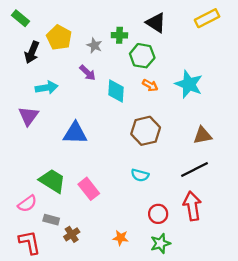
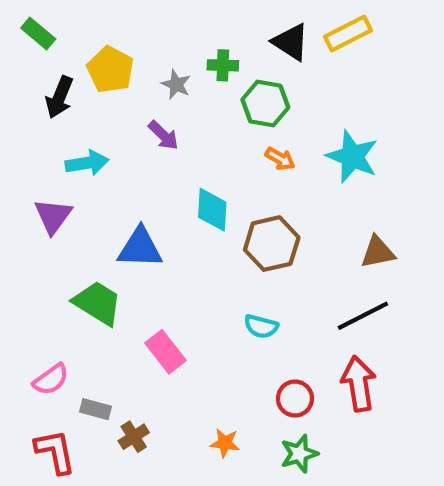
yellow rectangle: (207, 18) -> (348, 34), moved
cyan diamond: (116, 91) -> (212, 210), moved
green trapezoid: (52, 181) -> (98, 303), moved

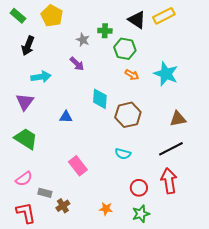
yellow pentagon: (110, 70) -> (52, 16), moved
blue triangle: (140, 248) -> (66, 117), size x0.6
green trapezoid: (98, 303) -> (26, 139), moved

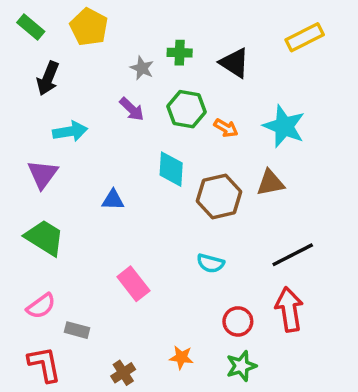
yellow rectangle: (164, 16) -> (305, 37), moved
black triangle: (137, 20) -> (234, 63), moved
green hexagon: (125, 49) -> (187, 109), moved
brown triangle: (178, 119) -> (270, 183), moved
brown cross: (63, 206) -> (123, 373), moved

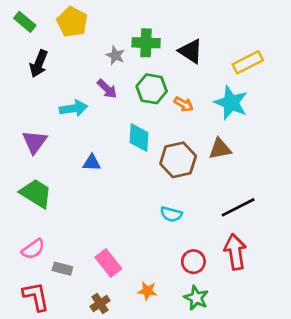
yellow rectangle: (305, 37) -> (248, 62), moved
green cross: (180, 53) -> (146, 43), size x1.4
cyan arrow: (70, 131) -> (74, 108), moved
pink rectangle: (133, 284) -> (108, 263), moved
green star: (241, 366) -> (196, 298), turned -30

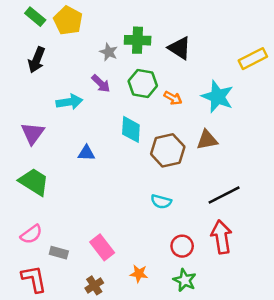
green rectangle: (25, 22) -> (35, 17), moved
yellow rectangle: (248, 62) -> (253, 59), moved

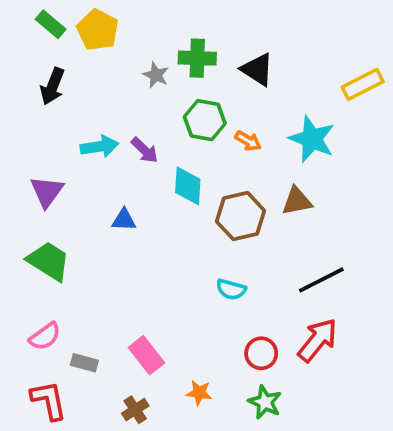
purple arrow: (101, 83) -> (145, 150), moved
red arrow: (221, 237) -> (318, 340), turned 48

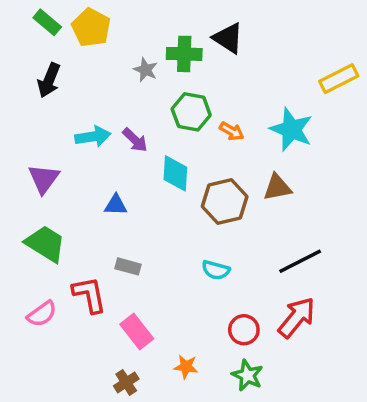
black triangle: (257, 69) -> (228, 38), moved
gray rectangle: (84, 363) -> (128, 266), moved
red L-shape: (49, 400) -> (89, 295), moved

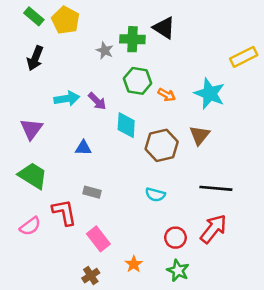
brown triangle: (277, 187) -> (199, 135), turned -40
black line: (300, 261) -> (216, 188), turned 32
orange star: (186, 367) -> (134, 264), turned 30

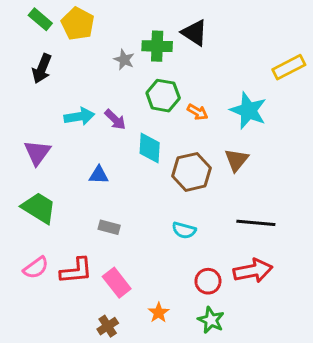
red L-shape: (64, 212) -> (76, 271), moved, turned 96
red arrow: (213, 229) -> (253, 271), turned 40

